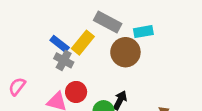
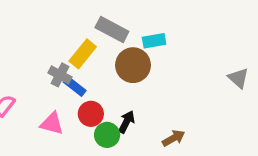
blue rectangle: (60, 44) -> (75, 86), moved
red circle: (76, 92) -> (91, 114), moved

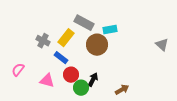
gray cross: (60, 75) -> (43, 41), moved
gray triangle: (238, 78) -> (162, 45), moved

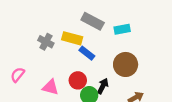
yellow rectangle: (66, 38) -> (72, 38), turned 66
brown circle: (97, 45) -> (126, 64), moved
blue rectangle: (61, 58) -> (87, 53), moved

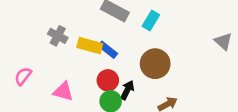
cyan rectangle: (122, 29) -> (151, 21), turned -49
yellow rectangle: (72, 38) -> (90, 46), moved
red circle: (78, 80) -> (108, 80), moved

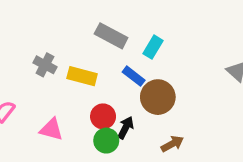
blue rectangle: (108, 50) -> (134, 76), moved

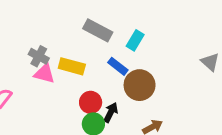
pink triangle: (51, 129) -> (44, 74), moved

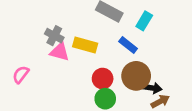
brown circle: (140, 85) -> (136, 76), moved
black arrow: (111, 112) -> (152, 88), moved, turned 72

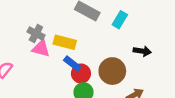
blue rectangle: (128, 45) -> (72, 64), moved
black arrow: (152, 88) -> (142, 51), moved

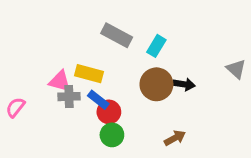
gray cross: (36, 34) -> (69, 97), moved, turned -30
brown circle: (112, 71) -> (156, 84), moved

